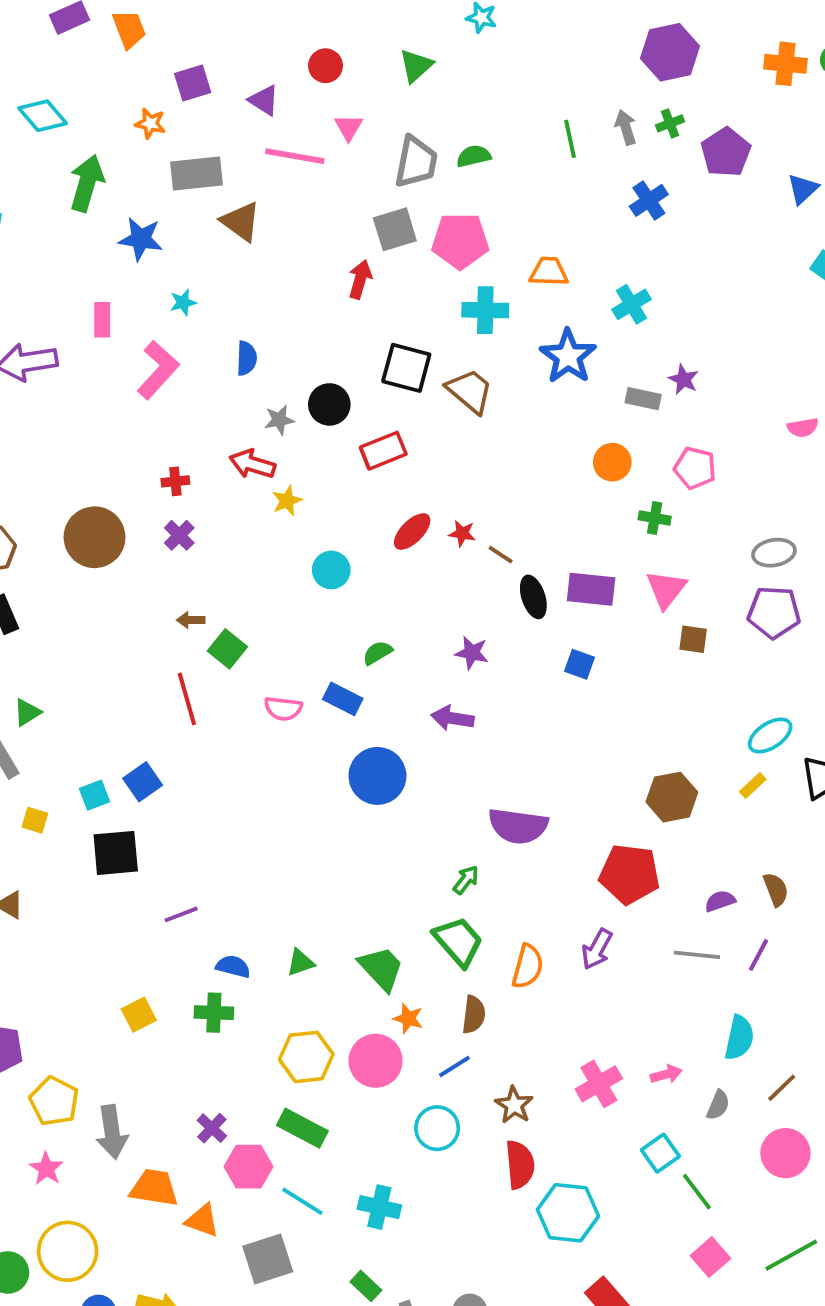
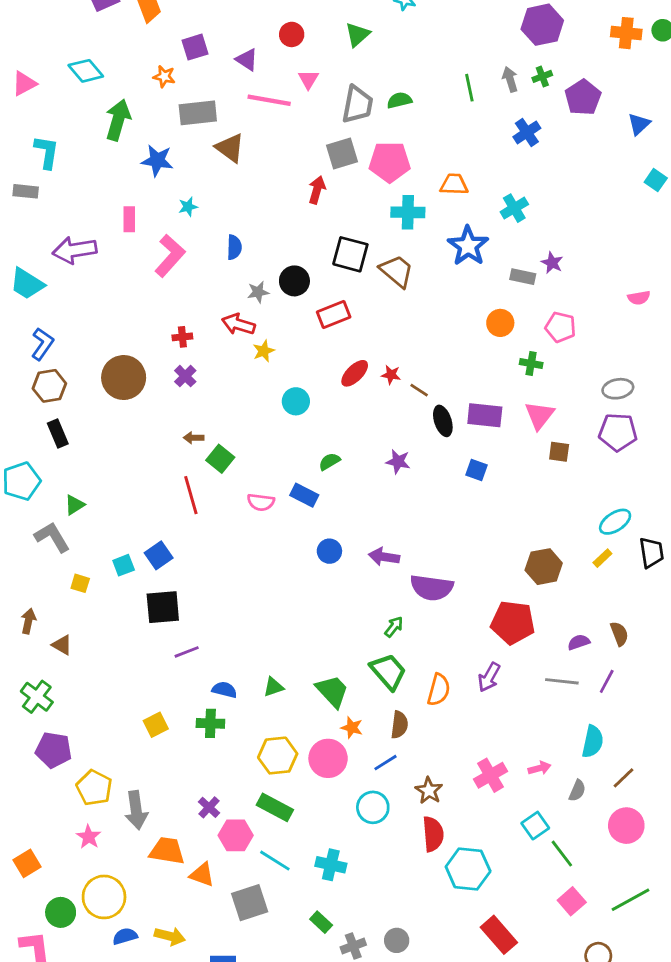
purple arrow: (453, 718) -> (384, 557), moved
blue circle: (377, 776) -> (329, 551), size x0.6
black square: (116, 853) -> (163, 607), moved

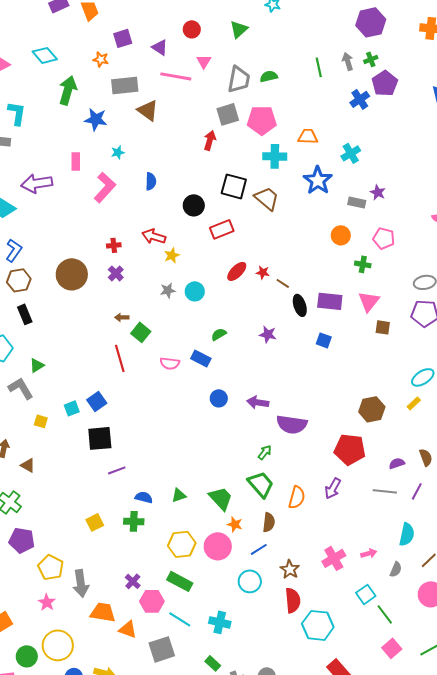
purple pentagon: (583, 97) -> (385, 83), moved
gray star: (258, 292) -> (168, 290), moved

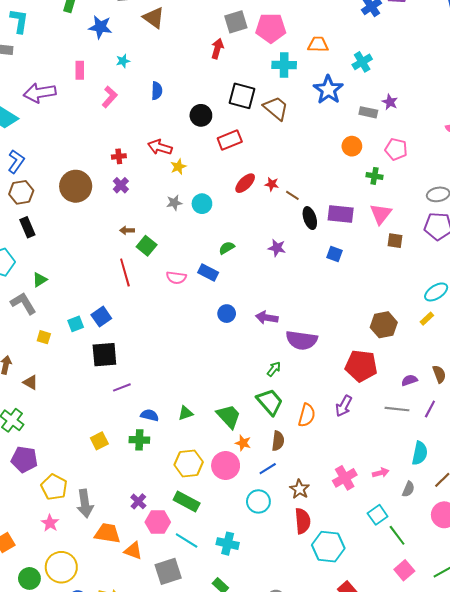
pink L-shape: (105, 187) -> (110, 97), size x0.7

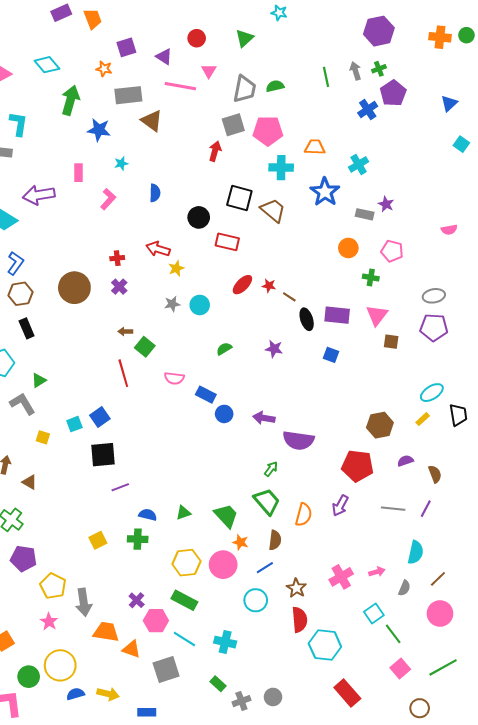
red rectangle: (230, 140) -> (227, 242), turned 35
blue rectangle: (208, 272) -> (206, 395), moved
purple semicircle: (409, 380) -> (405, 461), moved

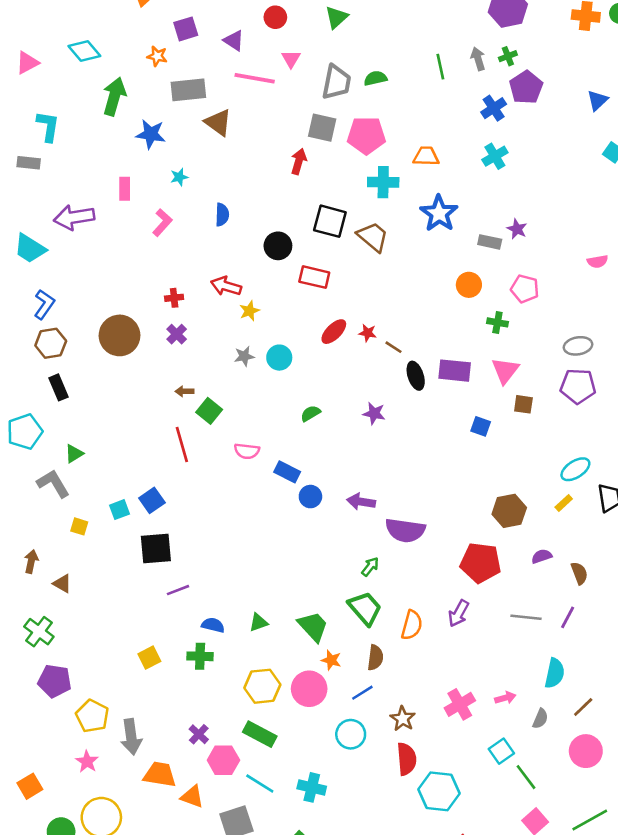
gray square: (233, 125) -> (322, 128), turned 30
cyan cross: (359, 164) -> (495, 156), moved
blue square: (331, 355) -> (481, 426), moved

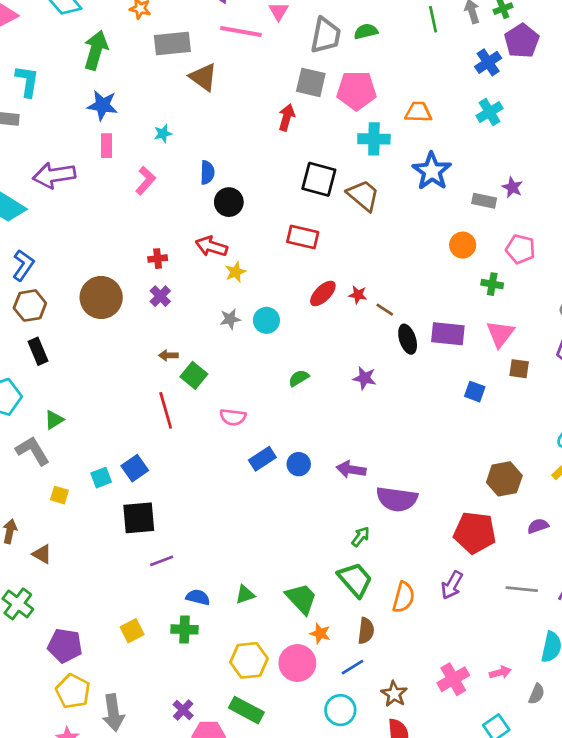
blue star: (151, 134) -> (102, 105), moved
black circle: (278, 246) -> (229, 202), moved
blue rectangle: (287, 472) -> (262, 459), moved, turned -60
purple pentagon: (55, 681) -> (65, 646), moved

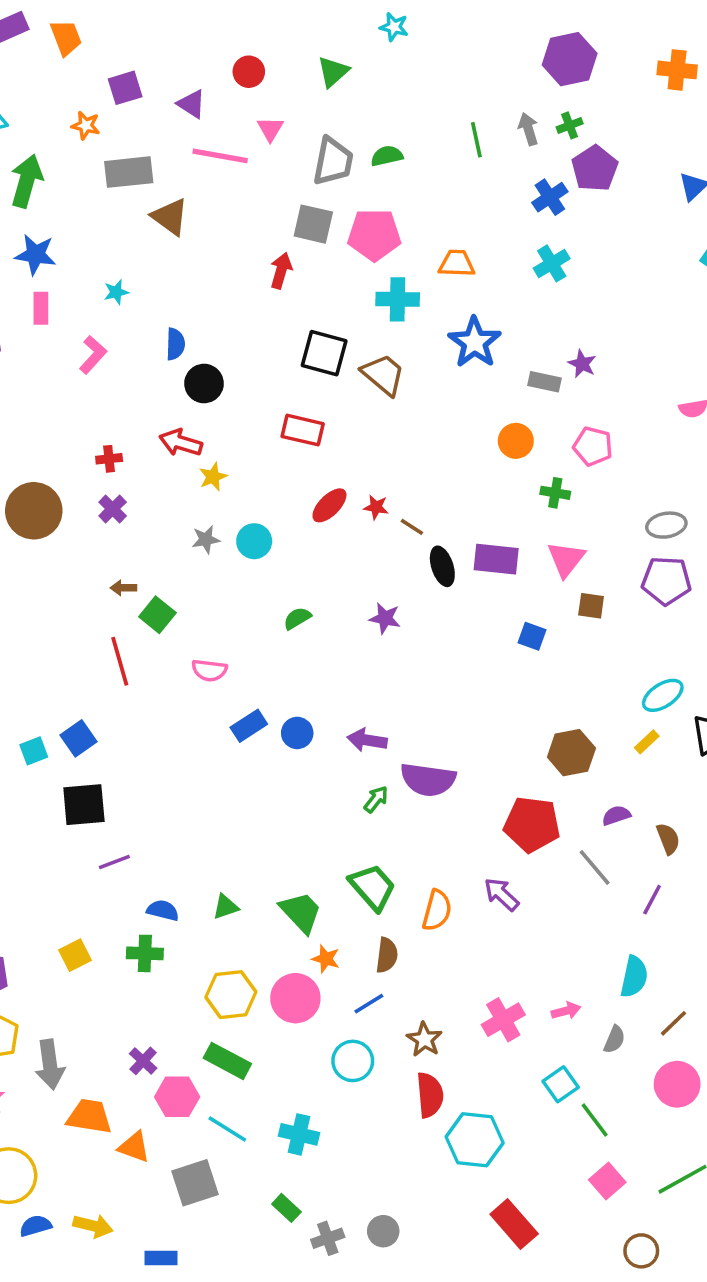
green arrow: (361, 537) -> (376, 799), moved
purple arrow: (452, 585) -> (501, 894), turned 104
gray line: (522, 589) -> (595, 867), moved, turned 44

